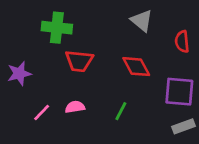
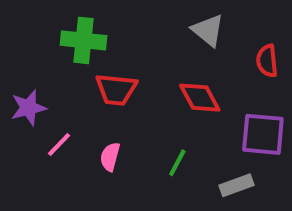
pink semicircle: (75, 107) -> (110, 157), turned -66
pink line: (42, 112) -> (59, 144), moved
gray rectangle: (183, 126) -> (236, 185), moved

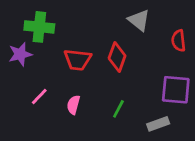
green cross: (84, 40) -> (39, 27), moved
red diamond: (200, 98) -> (117, 57), moved, turned 48
purple star: (28, 108) -> (20, 54), moved

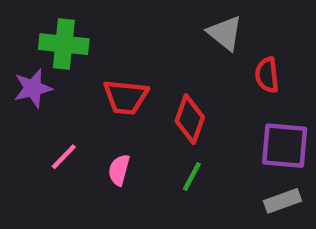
red semicircle: (179, 41) -> (267, 75), moved
red diamond: (117, 57) -> (190, 119), moved
gray rectangle: (158, 124) -> (282, 201), moved

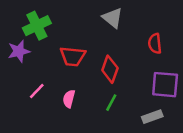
gray triangle: (225, 33) -> (112, 18), moved
green cross: (64, 44) -> (37, 26), turned -32
gray rectangle: (282, 201) -> (152, 117), moved

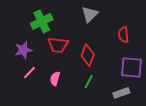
gray triangle: (112, 18) -> (90, 14), turned 36
green cross: (37, 26) -> (42, 21), moved
purple star: (19, 51) -> (23, 50), moved

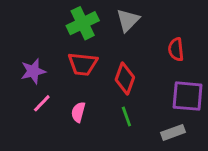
green cross: (42, 21) -> (83, 23), moved
green line: (89, 82) -> (126, 116), turned -48

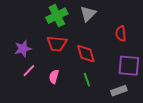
red diamond: (125, 79) -> (86, 54), turned -35

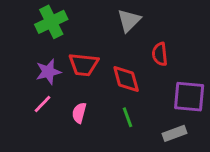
green cross: (57, 16) -> (51, 22), moved
red semicircle: (121, 34) -> (160, 54), moved
purple star: (23, 49) -> (48, 72), moved

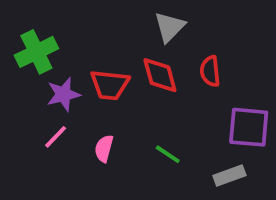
green cross: (51, 22) -> (36, 52), moved
red diamond: (126, 79) -> (160, 75), moved
green line: (128, 117) -> (168, 154), turned -36

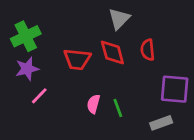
purple star: (63, 94) -> (27, 69), moved
pink semicircle: (104, 148) -> (93, 104), moved
green line: (168, 154) -> (118, 108), turned 36

